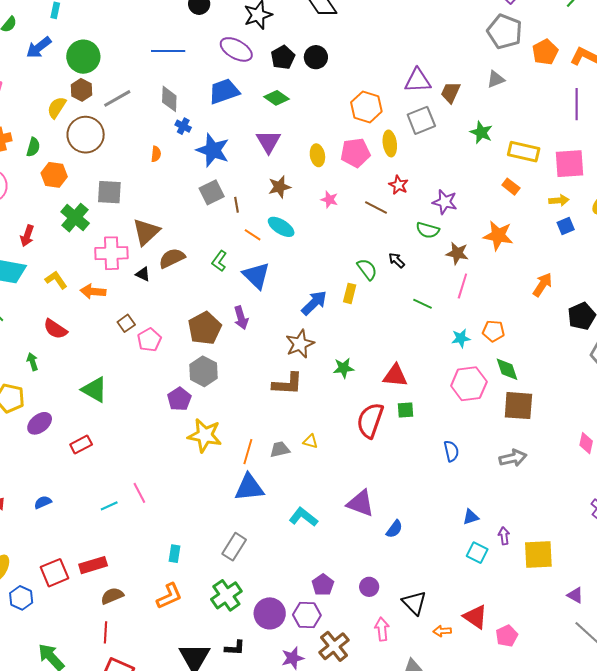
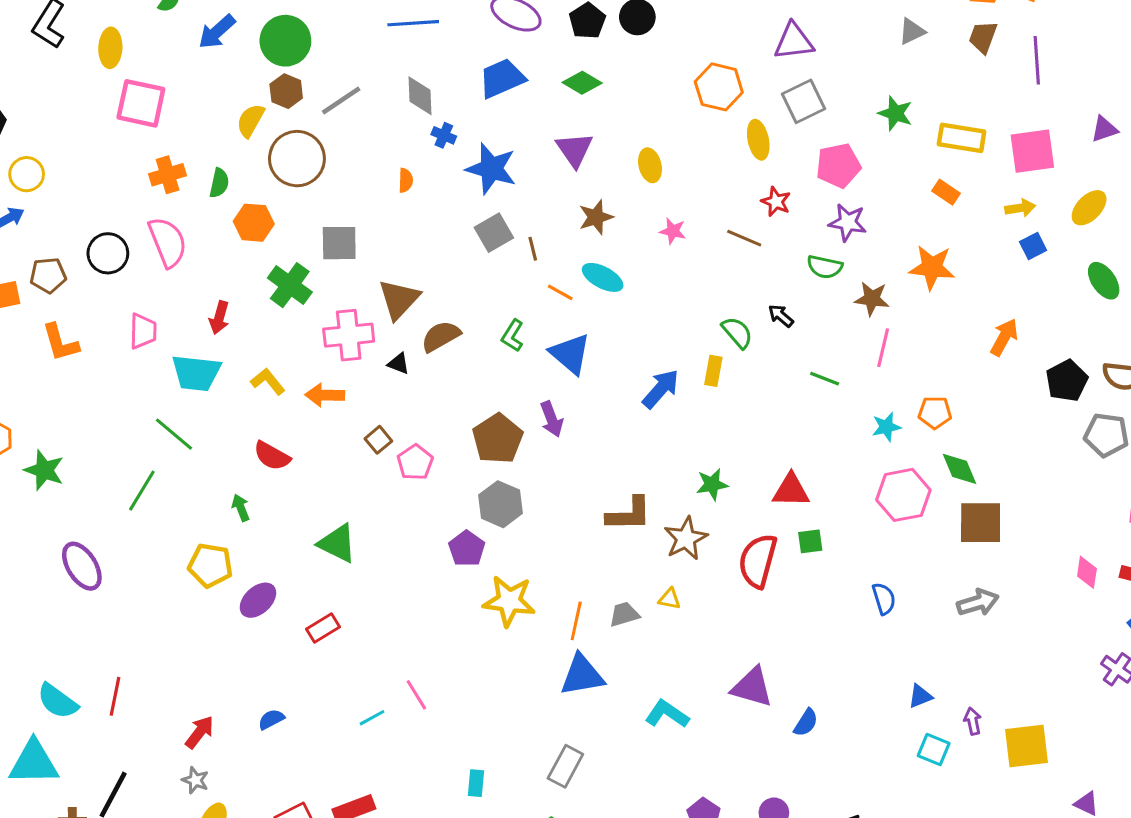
brown trapezoid: (451, 92) -> (983, 37), moved
pink pentagon: (355, 153) -> (838, 166), moved
brown star: (300, 344) -> (686, 539), moved

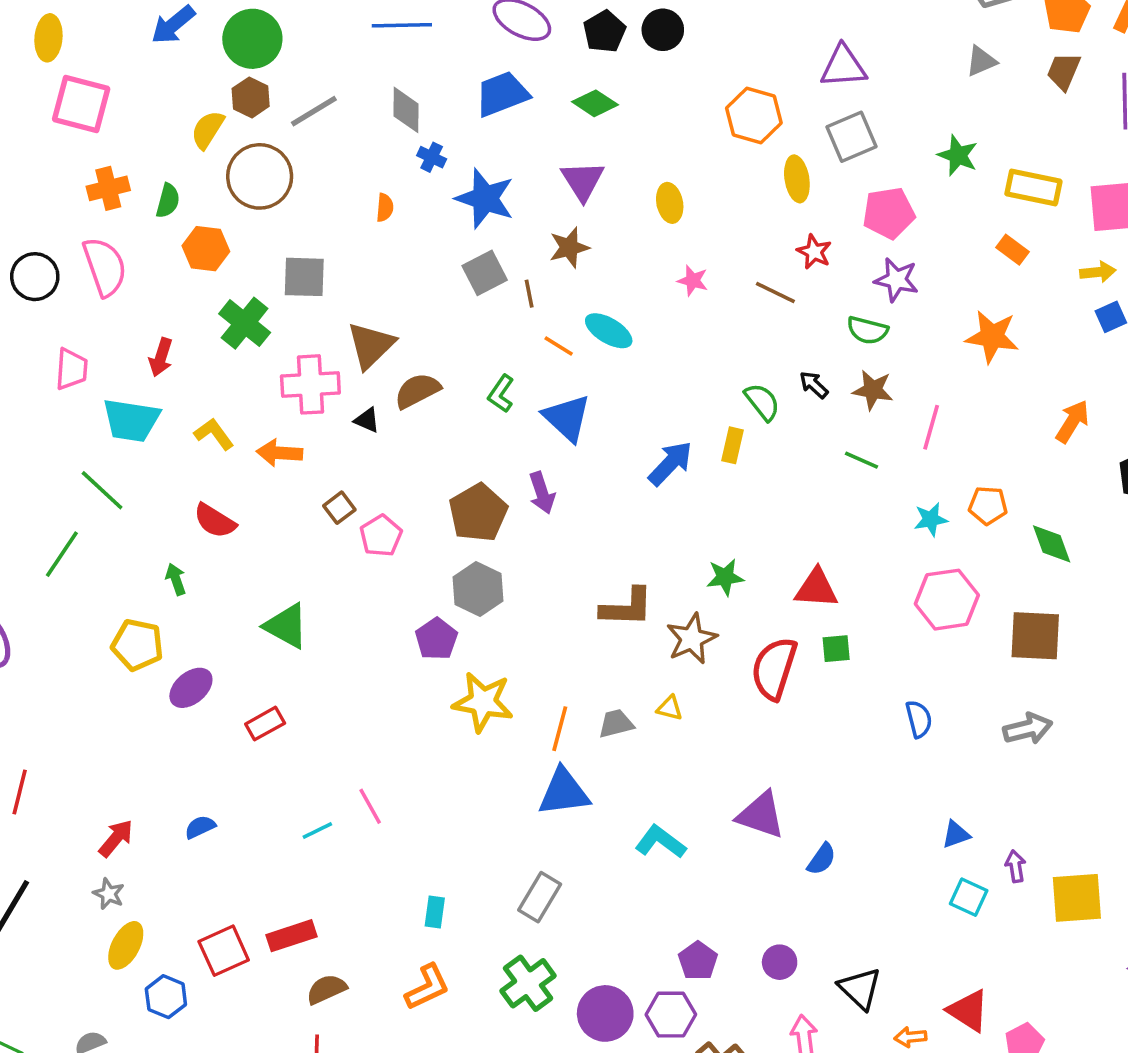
brown star: (596, 217) -> (569, 247), moved
brown star: (872, 299) -> (873, 390), moved
green diamond: (959, 469) -> (1052, 544), moved

